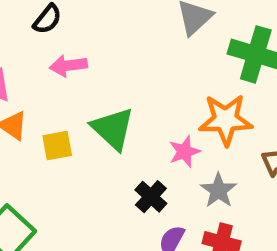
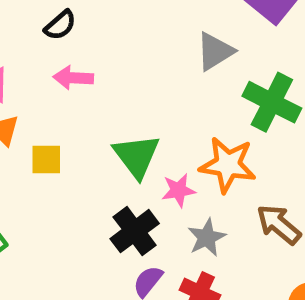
green triangle: (113, 129) -> (137, 156), moved
black cross: (151, 197) -> (135, 231), size x1.4

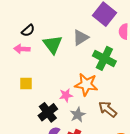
black semicircle: (60, 25) -> (28, 30), moved
green triangle: (137, 156) -> (53, 44), moved
yellow square: (46, 159) -> (26, 84), moved

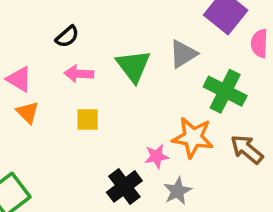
black semicircle: (28, 30) -> (67, 37), moved
yellow square: (26, 84) -> (88, 120), moved
brown arrow: (108, 109) -> (247, 149), moved

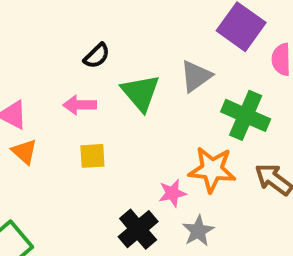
black semicircle: (67, 37) -> (97, 56), moved

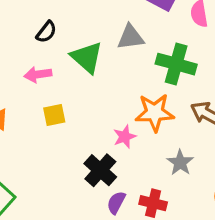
gray triangle: (196, 76) -> (131, 37), turned 36
gray star: (198, 231) -> (180, 163), moved

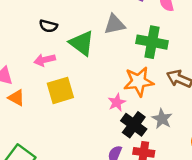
black semicircle: (46, 32) -> (48, 26), turned 72
yellow square: (54, 115) -> (60, 90), size x1.5
black cross: (100, 170) -> (134, 125), moved

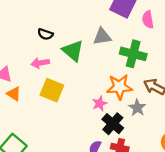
yellow square: (60, 90) -> (52, 90), turned 35
gray star: (162, 119) -> (137, 108), moved

